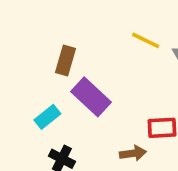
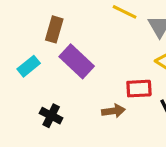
cyan rectangle: (47, 117) -> (29, 66), moved

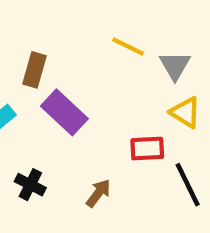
brown arrow: (113, 111) -> (98, 193), moved, turned -45

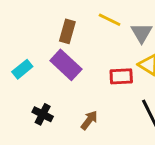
brown rectangle: (35, 70) -> (67, 31), moved
red rectangle: (147, 149) -> (121, 76), moved

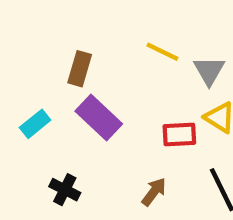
brown rectangle: (67, 31) -> (80, 69), moved
brown arrow: (89, 120) -> (154, 192), moved

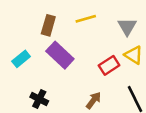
yellow line: (162, 52) -> (86, 19), moved, turned -42
red rectangle: (179, 134) -> (109, 65), turned -30

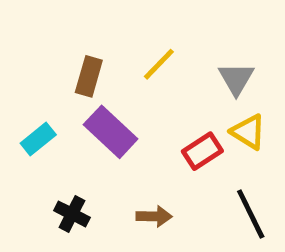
yellow line: (86, 19) -> (159, 64), turned -30
brown arrow: (94, 100) -> (154, 216), moved, turned 54

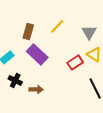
black cross: (72, 214) -> (15, 80), moved
brown arrow: (154, 216) -> (36, 89), moved

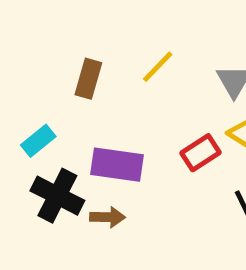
purple rectangle: (37, 54) -> (117, 165), moved, turned -35
black cross: (15, 80) -> (57, 196), size x1.5

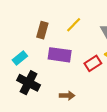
purple rectangle: (117, 165) -> (60, 55), moved
brown arrow: (107, 217) -> (67, 96), moved

